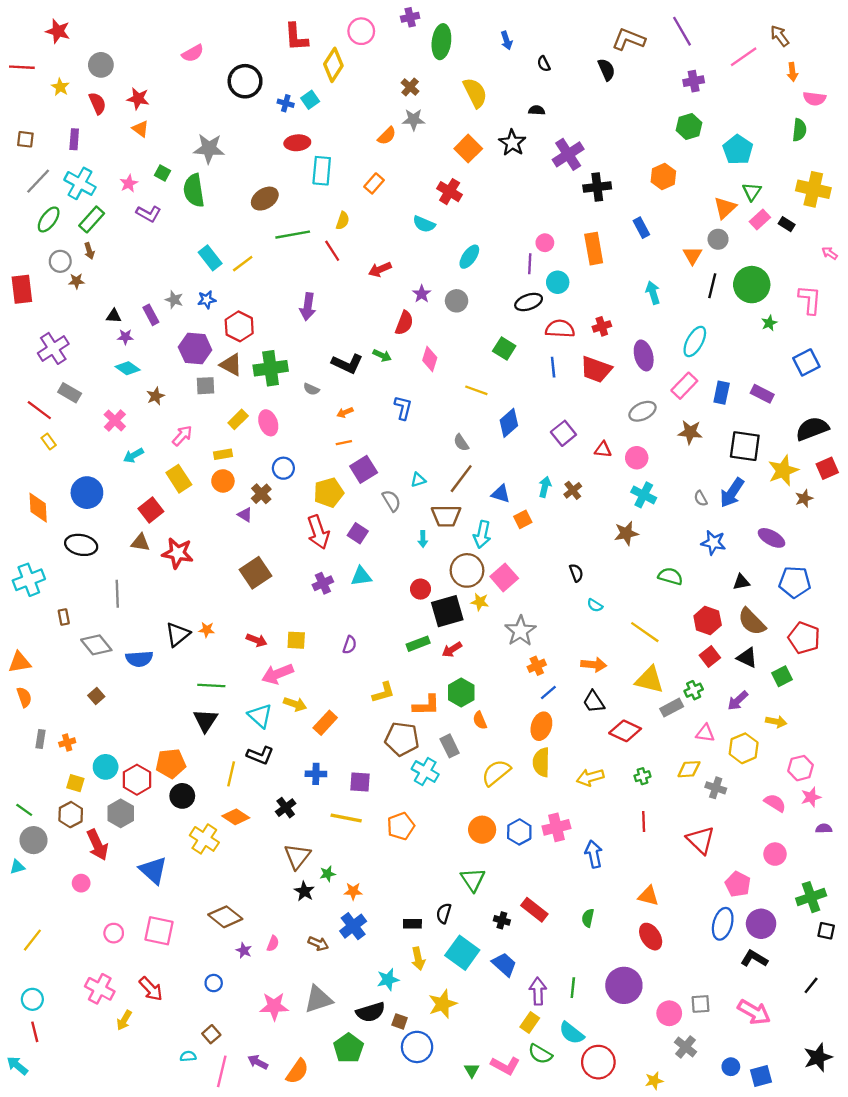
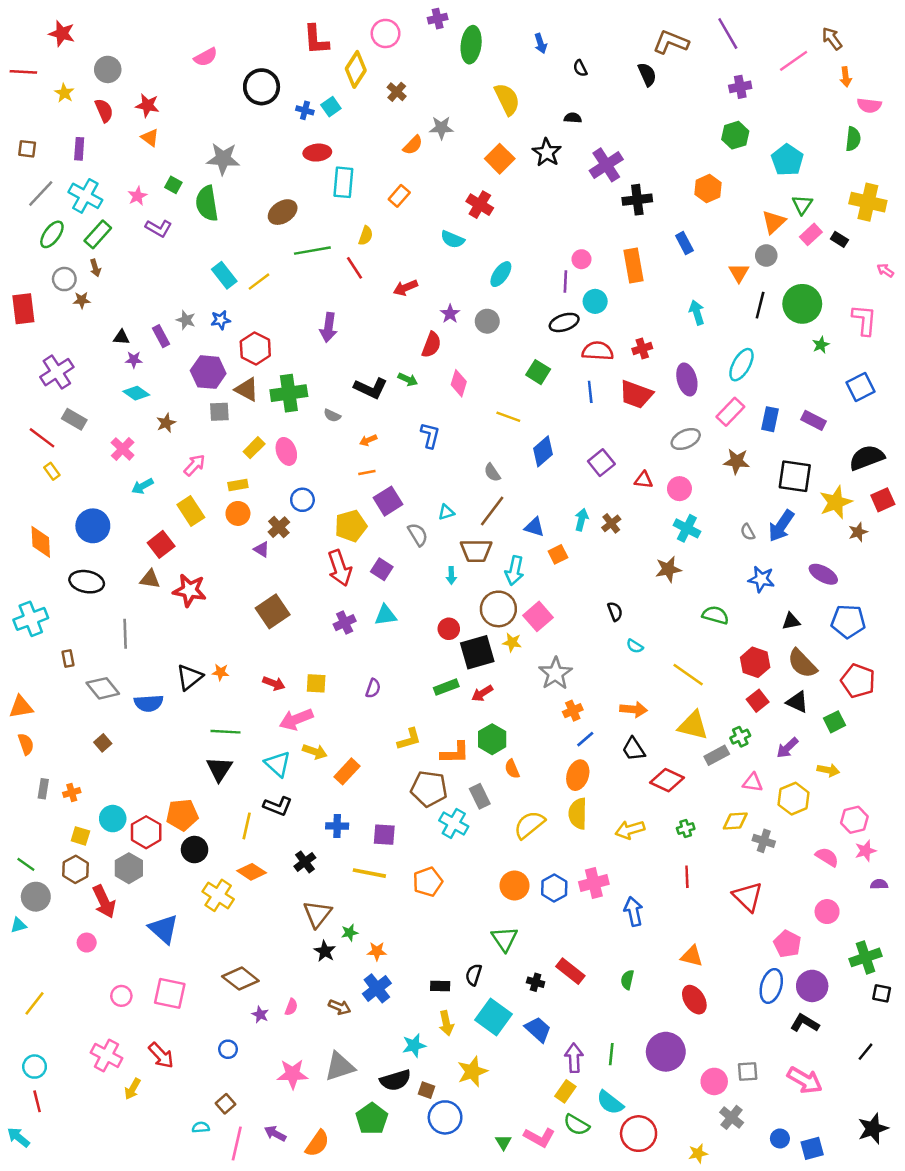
brown cross: (410, 87) -> (397, 92), moved

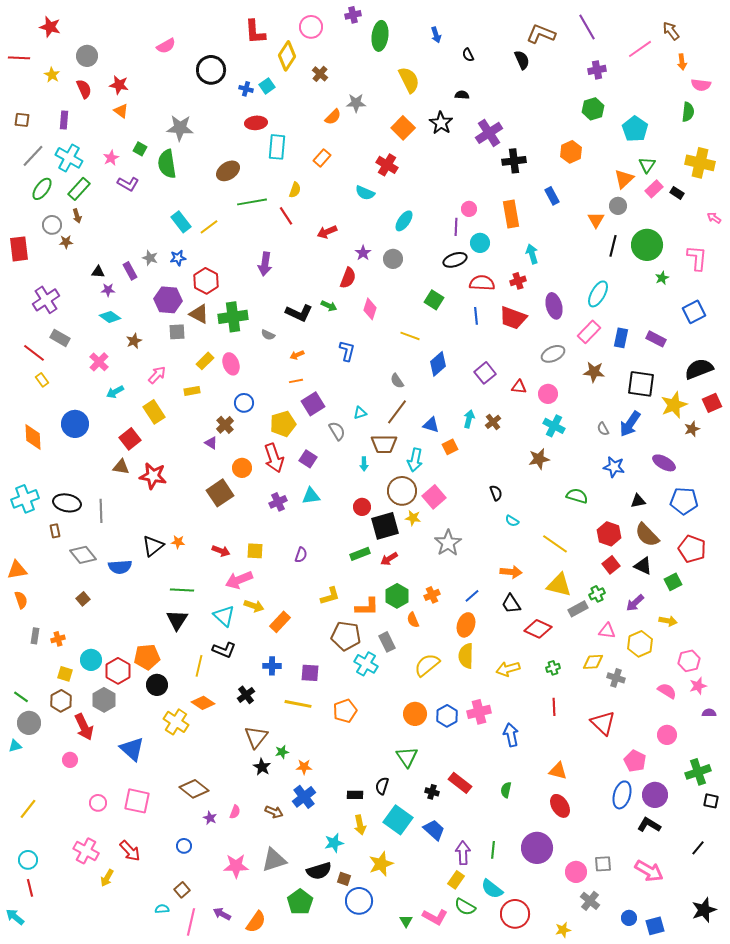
cyan arrow: (697, 313) -> (532, 254), moved
orange circle: (238, 513) -> (242, 468), moved
black ellipse: (87, 582) -> (67, 503), moved
orange cross: (573, 711) -> (432, 595), moved

